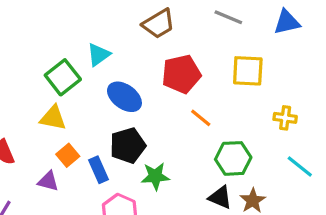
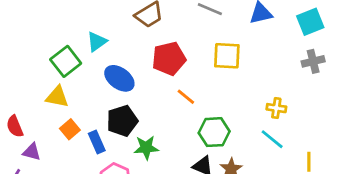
yellow cross: (285, 118) -> (276, 108), moved
purple triangle: (48, 181) -> (32, 152), moved

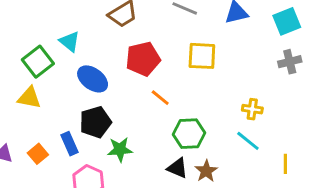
cyan triangle: (97, 42) -> (70, 42), turned -45
orange square: (70, 129) -> (38, 154), moved

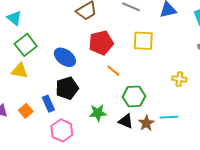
cyan triangle: (70, 42) -> (14, 18), moved
cyan line: (248, 141) -> (169, 117), moved, turned -42
green star: (120, 149) -> (98, 113), moved

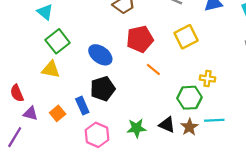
yellow square: (143, 41) -> (186, 37), turned -30
yellow cross: (179, 79) -> (207, 79), moved
green hexagon: (134, 96) -> (189, 98), moved
green star: (98, 113) -> (136, 128), moved

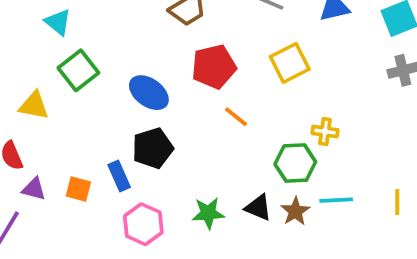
yellow triangle: (51, 69) -> (34, 106), moved
orange square: (58, 113) -> (78, 189), turned -35

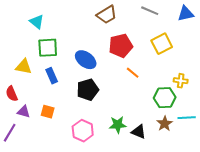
green square: (78, 70) -> (48, 48), turned 35
blue rectangle: (119, 176) -> (52, 76), moved
black triangle: (258, 208) -> (139, 132), moved

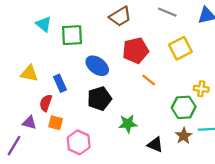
green square: (48, 48) -> (72, 35), moved
red semicircle: (12, 94) -> (46, 103), moved, turned 42
green star: (118, 125) -> (128, 124), moved
pink hexagon: (83, 131) -> (79, 142), moved

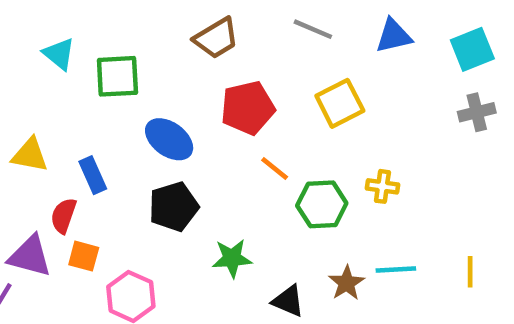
green hexagon: (184, 107) -> (322, 204), moved
purple triangle: (29, 123) -> (30, 256), size x1.5

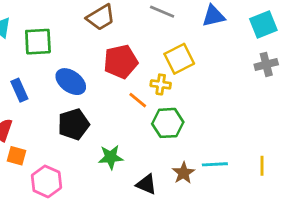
blue rectangle: (93, 175) -> (19, 90), moved
yellow cross: (382, 186) -> (161, 84), moved

